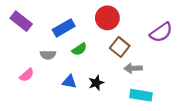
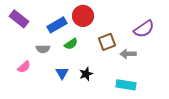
red circle: (107, 18) -> (83, 16), moved
brown square: (120, 47) -> (107, 42), turned 30
gray arrow: (133, 68) -> (128, 54), moved
blue triangle: (69, 82) -> (62, 73), turned 48

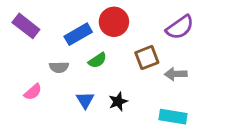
purple semicircle: (144, 29) -> (180, 27), moved

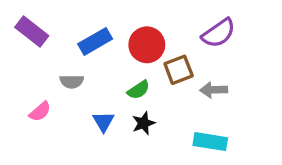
red circle: (114, 22) -> (147, 45), moved
green semicircle: (97, 60) -> (138, 90), moved

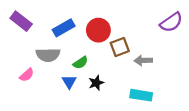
purple semicircle: (219, 33) -> (171, 22), moved
gray semicircle: (72, 81) -> (48, 55), size x1.5
green semicircle: (138, 90) -> (80, 63), moved

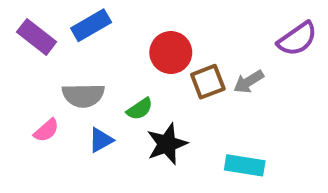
blue rectangle: (64, 28) -> (91, 25), moved
gray arrow: (143, 60) -> (249, 82), moved, turned -30
blue triangle: (69, 82) -> (101, 140), moved, turned 32
black star: (96, 83) -> (167, 144), size x1.5

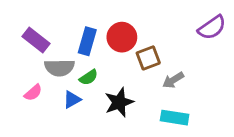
blue rectangle: (91, 25) -> (87, 41), moved, turned -44
purple rectangle: (37, 37) -> (36, 40), moved
gray arrow: (249, 82) -> (173, 80), moved
green semicircle: (140, 109) -> (89, 77), moved

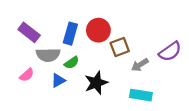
purple semicircle: (212, 27) -> (170, 51), moved

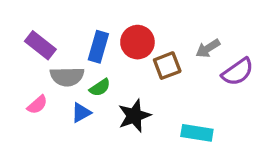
gray arrow: (140, 65) -> (208, 48), moved

